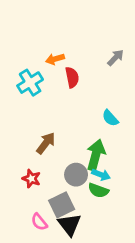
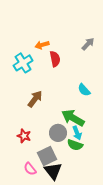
brown arrow: (46, 143) -> (35, 99), moved
green arrow: (96, 155) -> (73, 118), turned -75
cyan arrow: (101, 175) -> (77, 133), turned 48

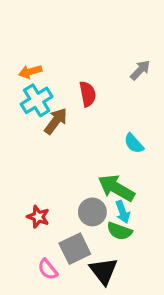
orange arrow: (42, 45) -> (30, 72), moved
brown arrow: (35, 99) -> (56, 121), moved
black triangle: (53, 171) -> (104, 271), moved

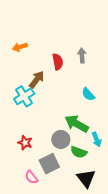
gray arrow: (140, 70) -> (82, 55), moved, turned -48
cyan cross: (37, 100) -> (24, 96), moved
cyan arrow: (123, 212) -> (97, 139), moved
black triangle: (104, 271) -> (86, 178), moved

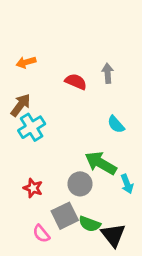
red semicircle: (58, 62) -> (76, 82), turned -56
brown arrow: (37, 80) -> (21, 105), moved
green semicircle: (79, 152) -> (90, 224), moved

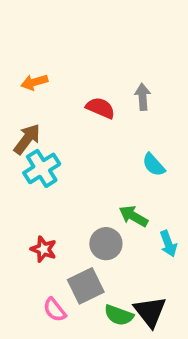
green arrow: (101, 163) -> (133, 216), size x0.7
green semicircle: (90, 224) -> (119, 315), moved

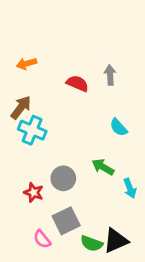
cyan cross: (42, 168) -> (32, 130), turned -36
gray circle: (106, 244) -> (63, 178), moved
black triangle: (150, 312) -> (116, 241), turned 44

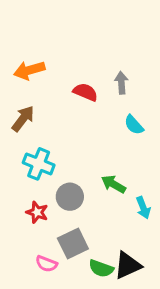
orange arrow: (26, 64) -> (29, 70), size x1.4
cyan semicircle: (119, 127) -> (134, 125), moved
cyan cross: (32, 130) -> (39, 164), moved
pink semicircle: (42, 239) -> (46, 264), turned -30

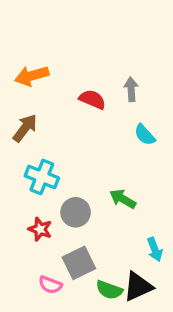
cyan arrow: (143, 208) -> (155, 249), moved

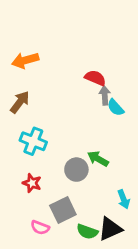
gray arrow: (131, 89) -> (105, 95), moved
red semicircle: (92, 99) -> (95, 78), moved
gray circle: (76, 212) -> (76, 170), moved

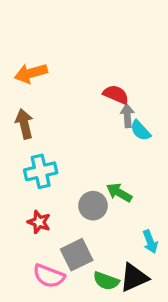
brown arrow: (20, 102) -> (24, 124), turned -50
cyan cross: (33, 141) -> (41, 171), turned -35
pink semicircle: (40, 228) -> (49, 276), size x1.4

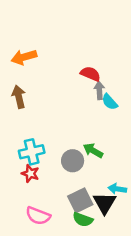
cyan cross: (41, 171) -> (32, 152), moved
cyan arrow: (150, 242) -> (117, 189), turned 120
gray square: (77, 255) -> (80, 200), moved
black triangle: (134, 278) -> (105, 203), moved, turned -35

